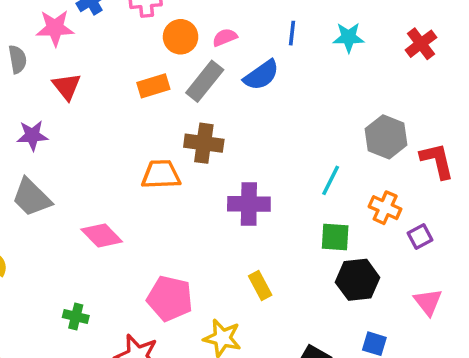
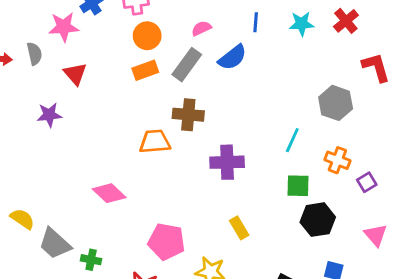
orange circle: (181, 37) -> (147, 36), moved
red cross: (421, 44) -> (346, 21), moved
red L-shape: (437, 161) -> (376, 67), moved
gray trapezoid: (31, 197) -> (55, 244), moved

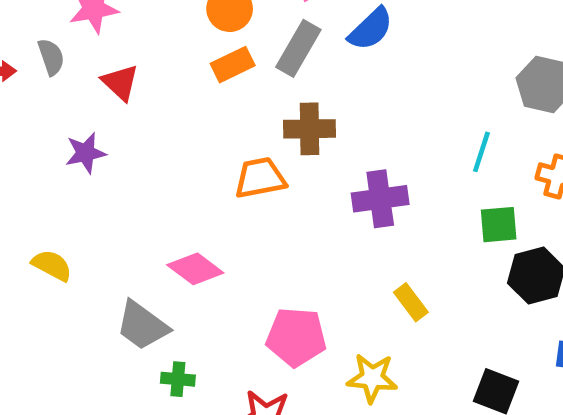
yellow semicircle: (22, 219) -> (52, 265), moved
gray trapezoid: (55, 244) -> (142, 326), moved

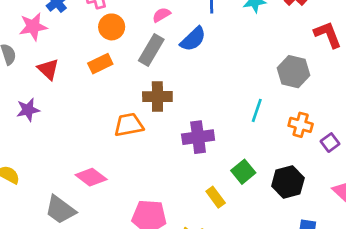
orange rectangle: (233, 65) -> (100, 64), moved
green square: (499, 225) -> (243, 172), moved, turned -35

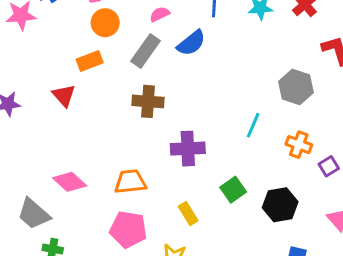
red triangle: (48, 69) -> (64, 95), moved
orange trapezoid: (129, 125) -> (130, 182), moved
yellow rectangle: (216, 197) -> (188, 214), moved

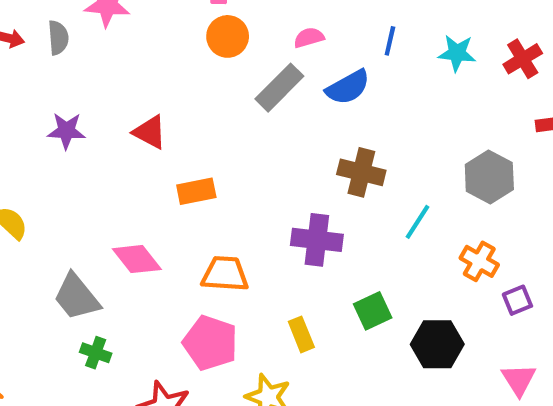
orange rectangle: (90, 61) -> (196, 191), moved
red triangle: (64, 95) -> (150, 132), turned -30
brown cross: (148, 101) -> (361, 172), moved

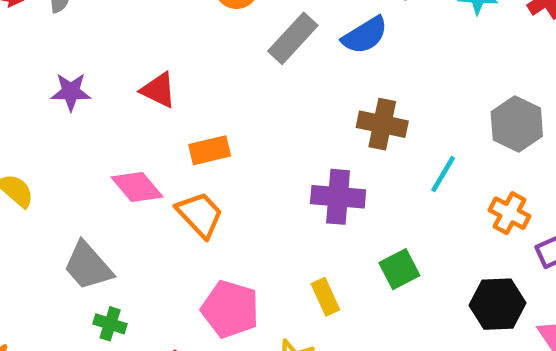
pink diamond: (137, 259) -> (137, 187), moved
orange trapezoid: (225, 274) -> (200, 215), moved, turned 45
black hexagon: (437, 344) -> (497, 304), moved

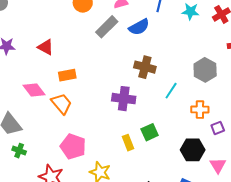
orange cross: (509, 213) -> (200, 110), turned -30
yellow rectangle: (325, 297) -> (128, 143), moved

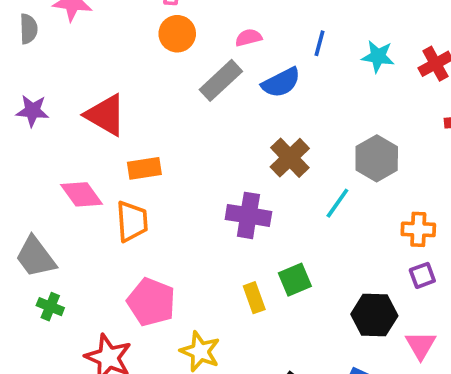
red triangle: (46, 47) -> (106, 115), size x1.4
brown cross: (145, 67) -> (290, 158), turned 30
gray hexagon: (205, 70) -> (377, 158), moved
orange trapezoid: (62, 104) -> (132, 221), turned 35
orange cross: (200, 110) -> (418, 229), moved

